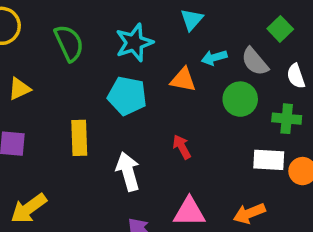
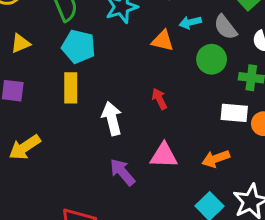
cyan pentagon: (127, 96) -> (79, 47), moved

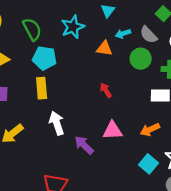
white arrow: (112, 119) -> (57, 123), moved

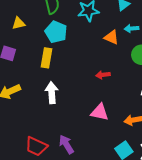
red arrow: (106, 90) -> (103, 75), turned -80
purple arrow: (84, 145) -> (66, 144), moved

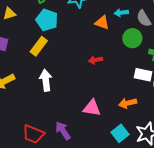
yellow rectangle: (46, 58) -> (39, 46), turned 30
pink triangle: (100, 112) -> (92, 108), moved

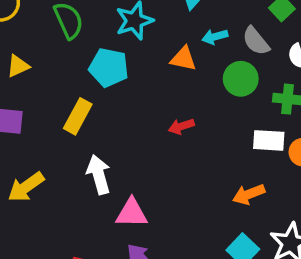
cyan pentagon: (47, 20) -> (109, 68), moved
pink triangle: (92, 108) -> (132, 213), moved

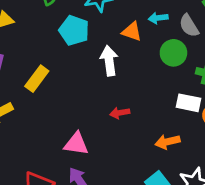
yellow rectangle: (78, 116) -> (37, 79), moved
red arrow: (181, 126) -> (120, 113), moved
white arrow: (99, 175) -> (109, 61), moved

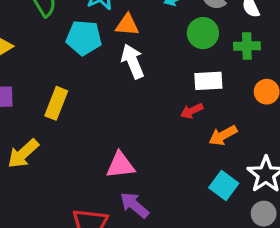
orange triangle: (132, 32) -> (127, 25), moved
white rectangle: (188, 103) -> (208, 81), moved
red arrow: (120, 113) -> (192, 111), moved

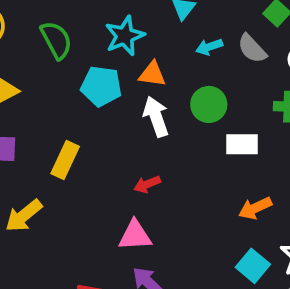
green circle: (203, 33) -> (209, 104), moved
red arrow: (192, 111) -> (147, 184), moved

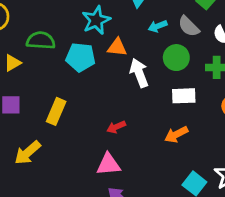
green semicircle: (56, 40) -> (41, 41), moved, turned -56
green circle: (209, 104) -> (176, 58), moved
white arrow: (156, 117) -> (139, 73), moved
orange arrow: (255, 208) -> (176, 134), moved

